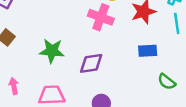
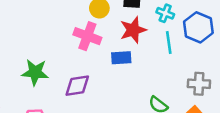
blue rectangle: (148, 51) -> (121, 58), moved

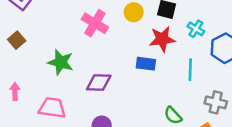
pink cross: (87, 36) -> (95, 23), moved
cyan line: (169, 42) -> (190, 70), moved

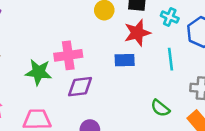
pink cross: (95, 23) -> (68, 55), moved, turned -30

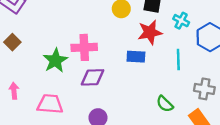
green star: (38, 72) -> (55, 60), turned 30

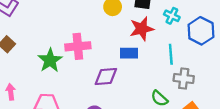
purple diamond: (93, 77) -> (106, 76), moved
gray cross: (204, 89) -> (184, 79), moved

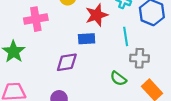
pink cross: (78, 46) -> (36, 19), moved

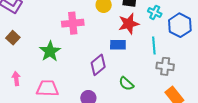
purple diamond: (67, 62) -> (98, 65), turned -35
green semicircle: (118, 79) -> (126, 84), moved

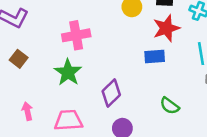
pink cross: (73, 23) -> (76, 35), moved
purple diamond: (98, 65) -> (111, 93), moved

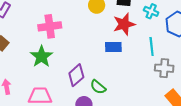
green semicircle: (170, 106) -> (98, 87), moved

